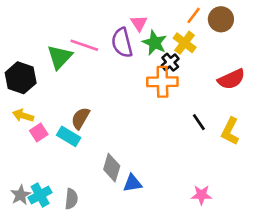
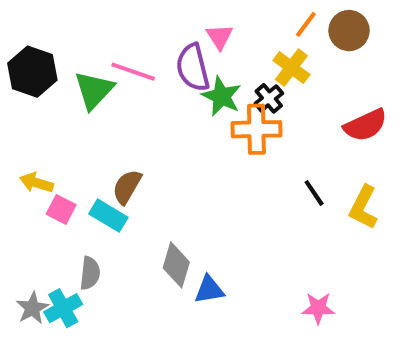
green star: (155, 43) -> (222, 96), moved
black hexagon: (21, 78) -> (32, 72), moved
pink square: (39, 132) -> (61, 209), turned -30
gray semicircle: (71, 199) -> (90, 273), moved

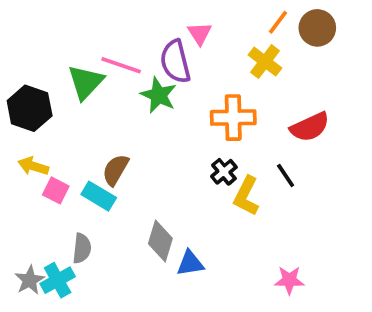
black hexagon: (32, 72) -> (30, 108), moved
green star: (222, 96) -> (158, 95), moved
black cross: (269, 98) -> (224, 172), moved
red semicircle: (365, 125) -> (310, 127), moved
yellow L-shape: (363, 207) -> (246, 196), moved

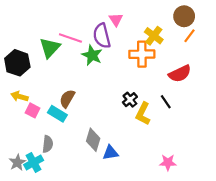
orange line: (278, 22) -> (190, 36), moved
orange cross: (233, 118) -> (142, 54), moved

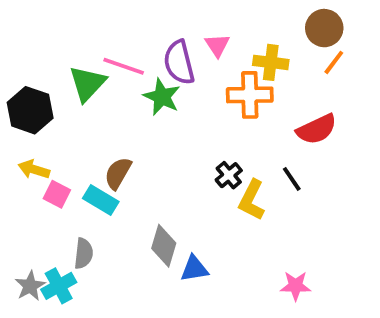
pink triangle: (116, 19) -> (217, 45), moved
yellow cross: (154, 36) -> (271, 62), turned -30

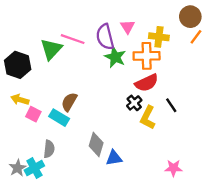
green star: (162, 97) -> (115, 57), moved
red semicircle: (317, 129) -> (147, 83), moved

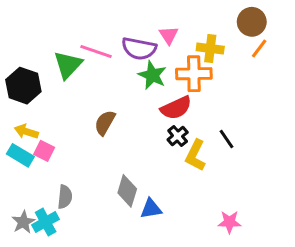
purple semicircle: (105, 37) -> (139, 49), turned -65
red semicircle: (147, 83) -> (176, 108), moved
brown semicircle: (69, 102) -> (105, 123), moved
cyan rectangle: (59, 118) -> (20, 155), moved

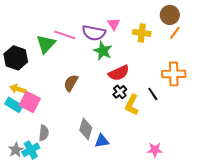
orange cross: (194, 74) -> (174, 74), moved
pink square: (44, 151) -> (30, 102), size x1.5

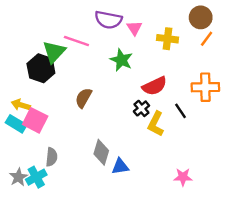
purple semicircle: (94, 33) -> (108, 20), moved
black hexagon: (16, 58) -> (41, 68), moved
red semicircle: (119, 73) -> (155, 86), moved

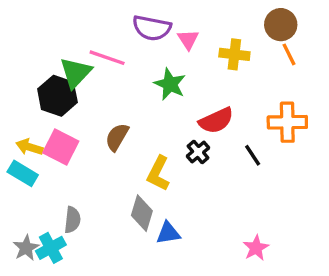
orange line: (207, 39) -> (289, 54), turned -63
pink square: (35, 120) -> (61, 147), moved
yellow L-shape: (156, 124) -> (158, 173), moved
pink star: (183, 177) -> (256, 248), turned -30

